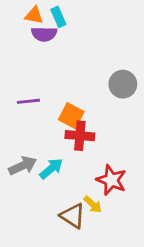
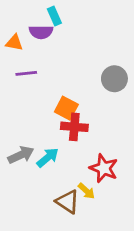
orange triangle: (34, 15) -> (14, 43), moved
purple line: (28, 101) -> (26, 73), moved

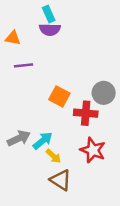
purple semicircle: (41, 32) -> (50, 30), moved
gray circle: (114, 79) -> (104, 93), moved
red cross: (74, 127) -> (86, 113), moved
yellow arrow: (86, 191) -> (53, 156), moved

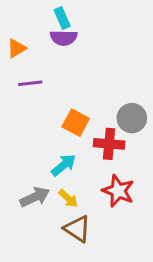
orange triangle: (13, 38) -> (17, 48), turned -42
gray arrow: (19, 138) -> (35, 197), moved
cyan arrow: (43, 141) -> (64, 165), moved

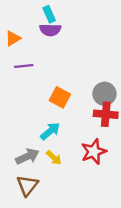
red cross: (109, 144) -> (106, 114), moved
red star: (118, 191) -> (94, 152), turned 30
brown triangle: (77, 229) -> (27, 185), moved, turned 35

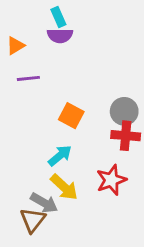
gray arrow: (27, 156) -> (44, 203), moved, turned 55
yellow arrow: (54, 158) -> (64, 187), size x1.5

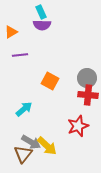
cyan arrow: (60, 156) -> (24, 109), moved
yellow arrow: (64, 187) -> (47, 146), moved

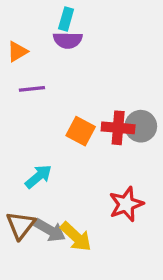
cyan rectangle: (41, 12) -> (66, 19), turned 40
red cross: (88, 95) -> (118, 128), moved
brown triangle: (23, 154) -> (21, 225), moved

